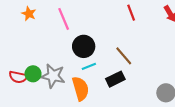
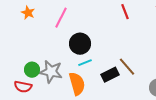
pink line: (64, 19) -> (61, 18), turned 50
brown line: (124, 56) -> (127, 67), moved
red semicircle: (18, 77) -> (23, 87), moved

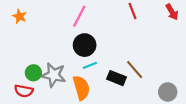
orange star: (28, 13) -> (20, 16), moved
pink line: (61, 18) -> (79, 16), moved
black rectangle: (110, 75) -> (117, 78), turned 48

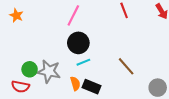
black rectangle: (117, 78) -> (92, 87), moved
orange semicircle: (81, 88) -> (75, 84), size x0.6

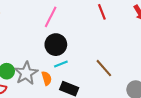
gray star: (49, 71) -> (26, 73), turned 30
orange semicircle: (75, 84) -> (47, 78), moved

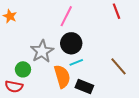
gray star: (26, 73) -> (42, 51), moved
orange semicircle: (47, 78) -> (62, 76), size x1.6

